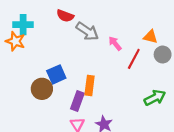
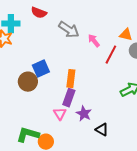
red semicircle: (65, 16) -> (39, 13), moved
purple rectangle: (77, 101) -> (69, 98), moved

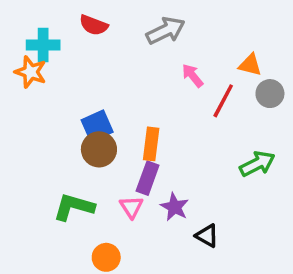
gray arrow: (69, 30) -> (166, 31), moved, turned -60
brown circle: (28, 82) -> (99, 149), moved
green L-shape: (28, 135) -> (74, 207), moved

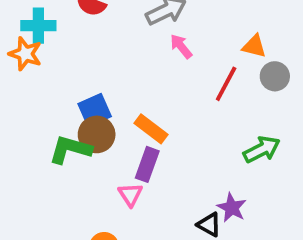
pink arrow: (193, 76) -> (181, 46), moved
orange rectangle: (151, 144) -> (151, 129), turned -60
green L-shape: (74, 207) -> (70, 149), moved
purple star: (175, 207) -> (232, 208), moved

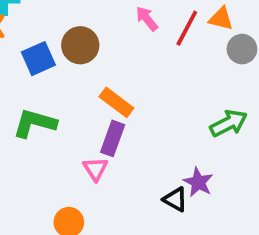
red line: (226, 84) -> (187, 28), moved
blue square: (95, 110) -> (38, 59), moved
brown circle: (97, 134) -> (80, 45), moved

